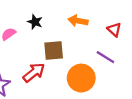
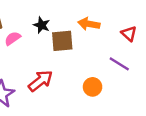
brown square: (54, 51) -> (62, 41), moved
orange circle: (81, 78) -> (93, 87), size x0.6

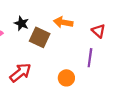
brown square: (62, 41) -> (40, 37), turned 30
purple line: (119, 64) -> (90, 58), turned 66

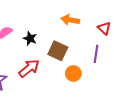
black star: (22, 23) -> (30, 38), moved
brown square: (40, 37) -> (58, 51), moved

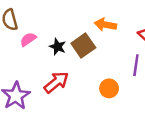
brown square: (58, 51) -> (83, 45), moved, turned 30

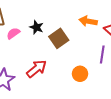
orange arrow: (105, 25) -> (88, 21), moved
black star: (58, 47) -> (37, 27), moved

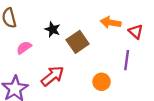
pink semicircle: (13, 33) -> (24, 48), moved

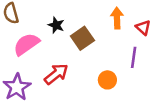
orange arrow: (111, 22) -> (117, 18), turned 78
pink semicircle: (24, 48) -> (26, 44), size x1.6

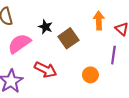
red arrow: (56, 74) -> (45, 70), turned 65

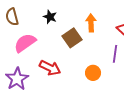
orange arrow: (99, 21) -> (91, 23), moved
black star: (45, 27) -> (50, 17), moved

